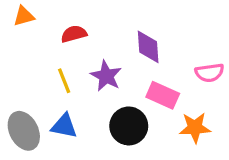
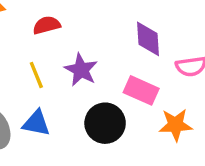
purple diamond: (148, 47) -> (148, 39), moved

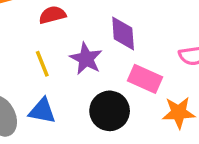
purple diamond: (148, 39) -> (123, 33), moved

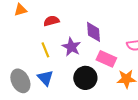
blue triangle: (42, 111) -> (45, 78), turned 36

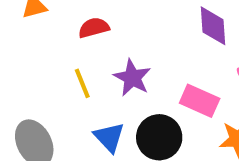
purple diamond: (93, 32) -> (213, 26), moved
blue triangle: (45, 78) -> (109, 137), moved

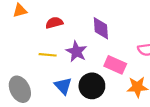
purple diamond: (213, 26) -> (101, 28), moved
yellow line: (82, 83) -> (48, 55), turned -63

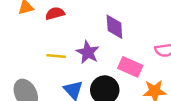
red semicircle: (54, 23) -> (55, 13), moved

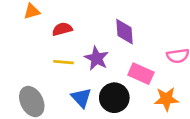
red semicircle: (55, 13) -> (62, 29), moved

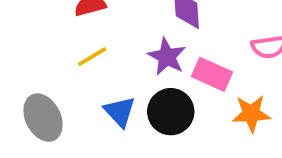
purple star: (97, 58) -> (167, 57), moved
yellow line: (63, 62) -> (92, 57), turned -36

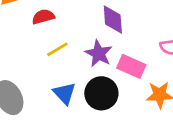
yellow line: (92, 57) -> (57, 49), moved

